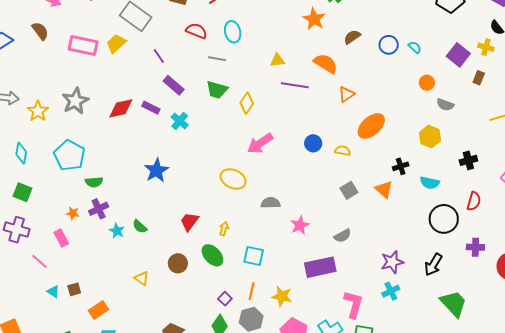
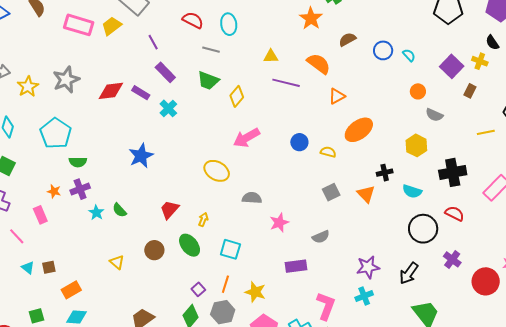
black cross: (468, 160) -> (453, 172), size x1.5
red semicircle: (474, 201) -> (455, 214), turned -84
purple cross: (475, 247) -> (452, 259), turned 30
purple rectangle: (320, 267) -> (296, 266), size x0.7

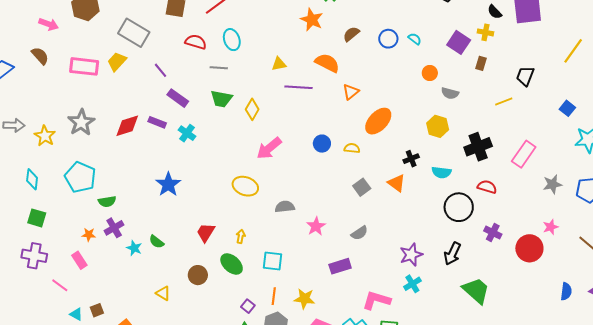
pink L-shape: (326, 306) -> (376, 300), turned -84

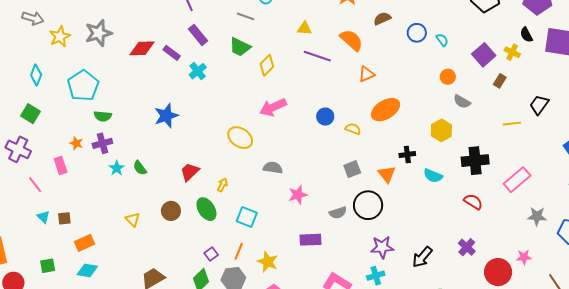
black circle: (459, 207) -> (368, 205), moved

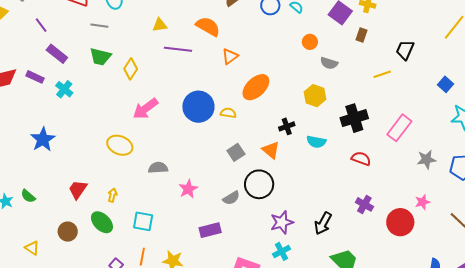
blue circle: (325, 117) -> (198, 107), size x1.8

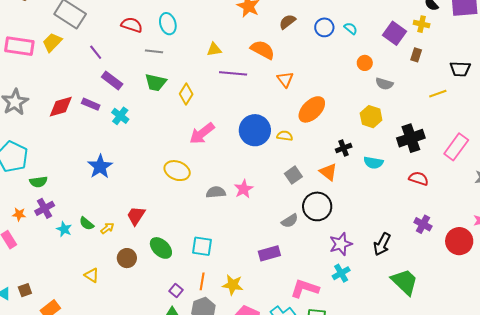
black trapezoid: (405, 50) -> (460, 69), turned -110
orange triangle: (230, 56) -> (285, 79), turned -30
pink star: (188, 189) -> (244, 189), moved
yellow arrow: (112, 195) -> (107, 228), moved, turned 40

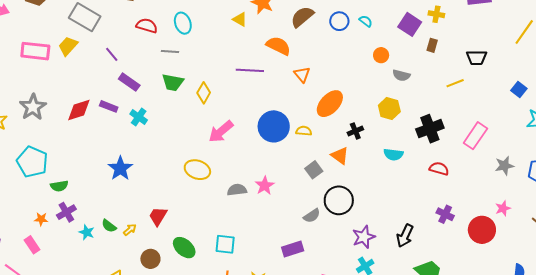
brown semicircle: (287, 22) -> (302, 17), size x1.4
yellow triangle: (214, 49) -> (240, 19), moved, turned 42
black cross: (344, 148) -> (355, 131), moved
orange triangle: (328, 172) -> (340, 156), moved

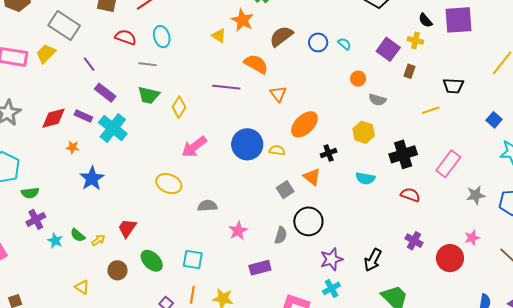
cyan cross: (139, 117) -> (113, 128), size x1.6
pink star: (265, 186) -> (238, 231), moved
gray semicircle: (312, 216) -> (281, 235), turned -42
orange star: (41, 219) -> (73, 147), moved

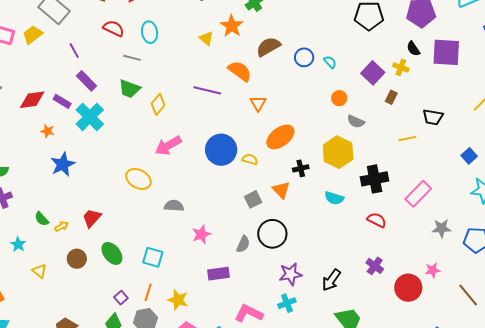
yellow hexagon: (364, 132) -> (338, 152), size x1.4
cyan star: (55, 241) -> (18, 244), moved

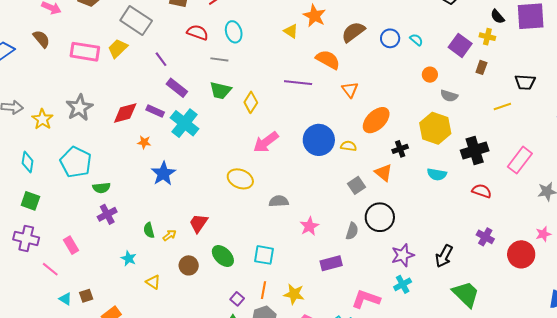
green semicircle: (42, 219) -> (149, 230), turned 35

